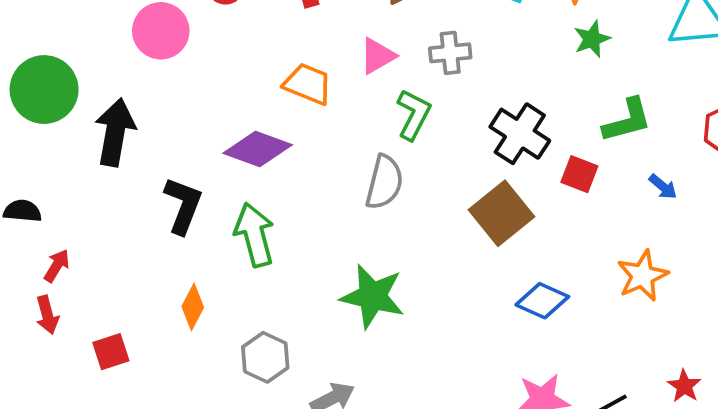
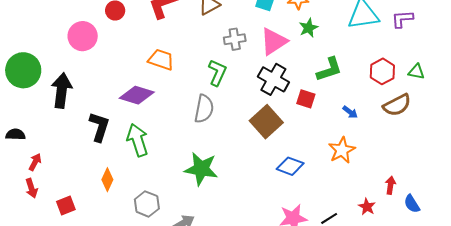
pink triangle: (378, 56) -> (274, 41), moved, size x1.4
blue arrow: (663, 187) -> (350, 112), moved

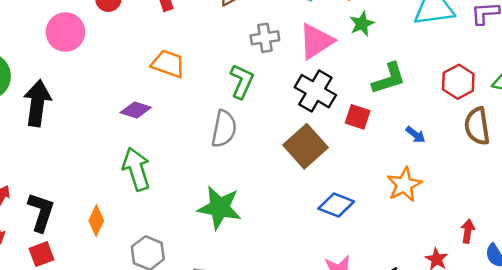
purple diamond: (137, 95) -> (136, 110), size x0.7
brown semicircle: (397, 105) -> (477, 126), turned 108
black L-shape: (99, 127) -> (41, 212), moved

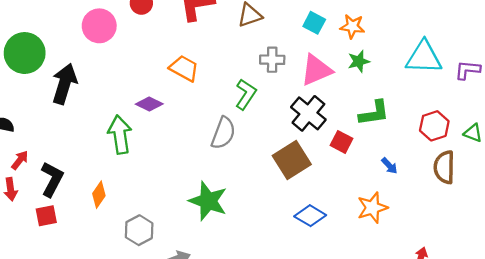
green arrow: (136, 169) -> (120, 135), moved

